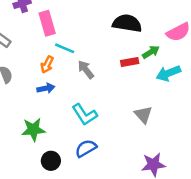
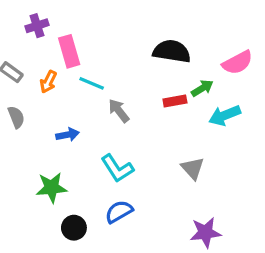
orange arrow: (47, 65) -> (48, 82), moved

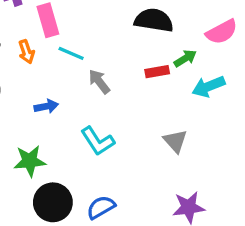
orange arrow: (48, 82) -> (26, 52), turned -45
blue semicircle: (119, 212) -> (101, 207), moved
black circle: (74, 228) -> (53, 202), size x1.5

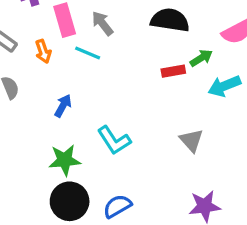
gray arrow: (99, 82) -> (102, 23), moved
blue arrow: (46, 106) -> (63, 106), turned -50
green star: (30, 161) -> (65, 160), moved

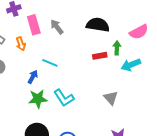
cyan line: (88, 53) -> (50, 63), moved
green arrow: (201, 58) -> (117, 48), turned -56
green star: (65, 160) -> (38, 99), moved

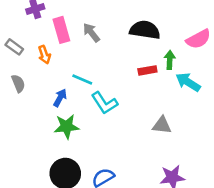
cyan arrow: (131, 65) -> (188, 82), turned 54
cyan L-shape: (64, 98) -> (104, 103), moved
gray triangle: (111, 98) -> (162, 125), turned -42

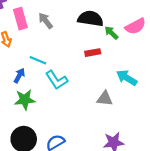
green arrow: (170, 60) -> (111, 33), moved, turned -48
cyan arrow: (188, 82) -> (127, 78), moved

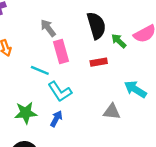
pink rectangle: (20, 19) -> (61, 52), moved
black semicircle: (90, 19) -> (96, 26), turned 65
blue arrow: (19, 76) -> (56, 119), moved

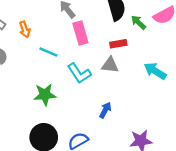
cyan line: (40, 70) -> (48, 52), moved
gray triangle: (112, 112) -> (110, 65), moved
blue arrow: (56, 119) -> (105, 110), moved

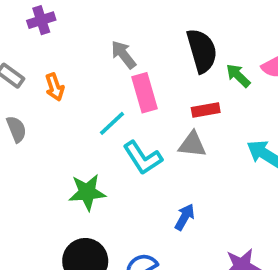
cyan line: (48, 52) -> (112, 123), moved, turned -66

